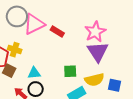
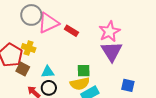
yellow semicircle: (94, 80) -> (80, 84), moved

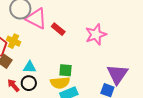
pink triangle: (48, 23) -> (36, 19), turned 45
purple triangle: (112, 51) -> (117, 74), moved

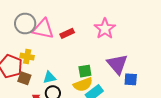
red rectangle: (58, 29) -> (67, 33), turned -48
purple triangle: (117, 74) -> (117, 64), moved

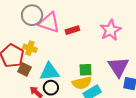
cyan triangle: (49, 77) -> (50, 72), size x1.5

